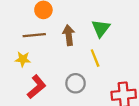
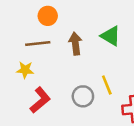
green triangle: (101, 28) -> (111, 36), turned -36
yellow line: (95, 58) -> (107, 85), moved

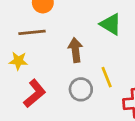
brown arrow: (75, 44) -> (75, 50), moved

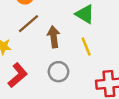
brown line: (32, 32) -> (28, 24), moved, turned -35
yellow line: (107, 77) -> (86, 46), moved

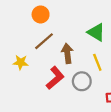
gray circle: (58, 72) -> (82, 81), moved
red L-shape: (18, 75) -> (55, 78), moved

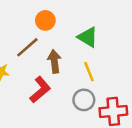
orange circle: (41, 14) -> (45, 20), moved
gray circle: (82, 81) -> (84, 100), moved

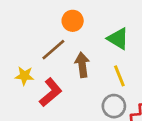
red L-shape: (40, 90) -> (51, 92), moved

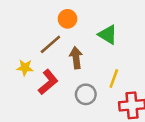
yellow line: (119, 76) -> (114, 79), moved, turned 42
gray circle: (114, 106) -> (86, 94), moved

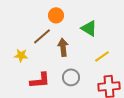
yellow line: (114, 79) -> (102, 56), moved, turned 35
red L-shape: (48, 82) -> (40, 80), moved, turned 35

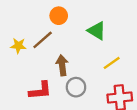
brown arrow: (63, 47) -> (62, 65), moved
yellow star: (21, 55) -> (18, 46), moved

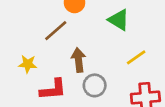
yellow star: (18, 46) -> (28, 64), moved

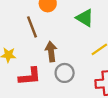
brown line: (56, 31) -> (32, 27), turned -70

